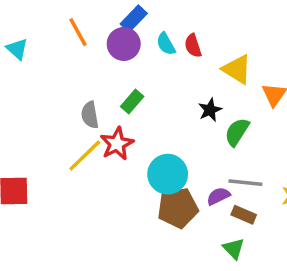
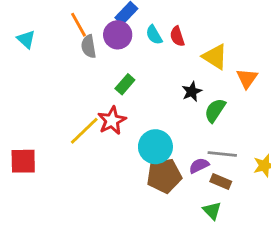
gray semicircle: (90, 115) -> (89, 46), moved

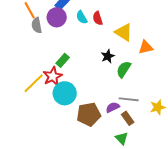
orange triangle: (247, 78) -> (146, 47), turned 42
green rectangle: (125, 84) -> (63, 60), moved
cyan circle: (155, 147) -> (65, 93), moved
brown rectangle: (221, 182) -> (128, 118), turned 32

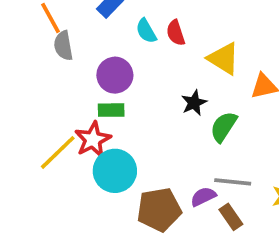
purple circle: (57, 17) -> (115, 75), moved
green rectangle: (63, 60) -> (111, 110), turned 48

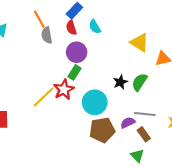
red semicircle: (176, 33) -> (71, 28), moved
black star: (194, 103) -> (120, 82), moved
green rectangle: (111, 110) -> (74, 72), turned -56
cyan circle: (115, 171) -> (95, 102), moved

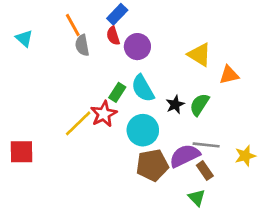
cyan semicircle: (95, 27) -> (143, 88), moved, size x1.5
purple circle: (77, 52) -> (137, 47), moved
purple semicircle: (128, 123) -> (185, 156), size x1.6

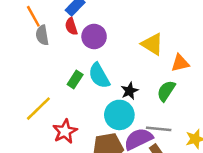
green semicircle: (199, 105) -> (166, 91), moved
red star: (104, 114) -> (65, 131), moved
cyan circle: (143, 130) -> (119, 115), moved

